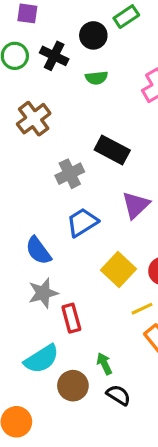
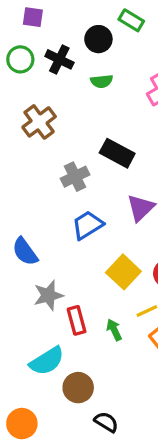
green rectangle: (126, 17) -> (131, 20), turned 65
blue semicircle: (38, 251) -> (25, 252), moved
green arrow: (104, 364) -> (114, 330), moved
black semicircle: (118, 395) -> (106, 422), moved

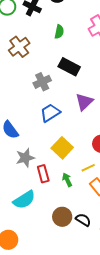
green semicircle: (102, 81) -> (59, 32), moved, turned -72
yellow square: (123, 272) -> (62, 148), moved
brown circle: (78, 388) -> (62, 217), moved
black semicircle: (106, 422) -> (83, 220), moved

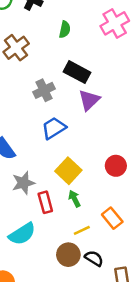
purple triangle: (84, 102) -> (89, 100), moved
yellow line: (88, 168) -> (82, 230), moved
green arrow: (67, 180) -> (74, 199), moved

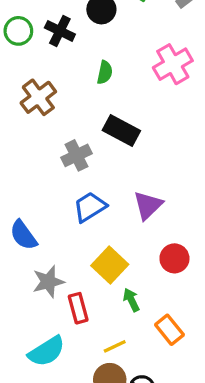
purple triangle: (89, 100) -> (148, 205), moved
green arrow: (74, 199) -> (131, 300), moved
yellow line: (82, 230) -> (115, 346), moved

